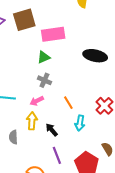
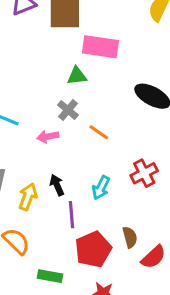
orange line: (68, 103) -> (99, 132), moved, turned -40
yellow arrow: (32, 121) -> (28, 197), moved
purple line: (57, 155) -> (72, 215), moved

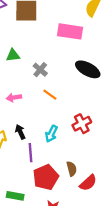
pink rectangle: (100, 47) -> (70, 31), moved
green triangle: (77, 76) -> (13, 55), moved
gray cross: (68, 110) -> (40, 70), moved

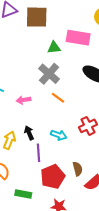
green triangle: (13, 55) -> (54, 48), moved
gray cross: (40, 70) -> (49, 74), size x1.5
cyan arrow: (51, 134) -> (59, 135), turned -98

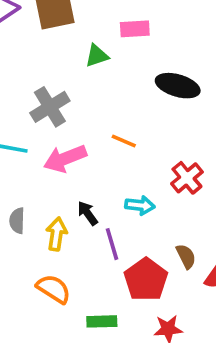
pink rectangle: (78, 38) -> (135, 29), size x0.7
gray cross: (49, 74) -> (50, 107), moved, turned 30
pink arrow: (24, 100) -> (65, 158), size x1.6

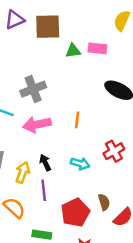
green triangle: (97, 56) -> (73, 51), moved
orange line: (124, 141) -> (77, 120), turned 63
purple line: (112, 244) -> (44, 190), moved

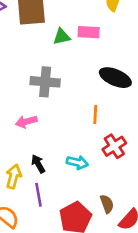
gray cross: (33, 89) -> (45, 82), moved, turned 30
orange line: (77, 120) -> (95, 115), moved
pink arrow: (37, 124) -> (26, 122), size x0.7

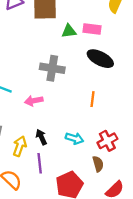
black ellipse: (115, 78) -> (100, 59), moved
red cross: (114, 146) -> (107, 141), moved
brown semicircle: (107, 204) -> (98, 164), moved

